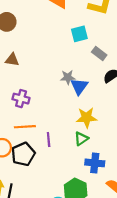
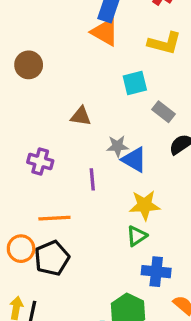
brown triangle: (12, 60) -> (81, 116), moved
blue triangle: (79, 86) -> (134, 160), turned -36
purple cross: (21, 99) -> (40, 161), moved
purple line: (49, 139) -> (92, 179), moved

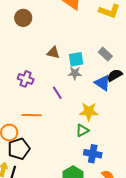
cyan square: (135, 83) -> (76, 59), moved
blue triangle: (134, 160) -> (103, 83), moved
purple line: (92, 179) -> (57, 93), turned -32
black pentagon: (52, 258) -> (19, 149), moved

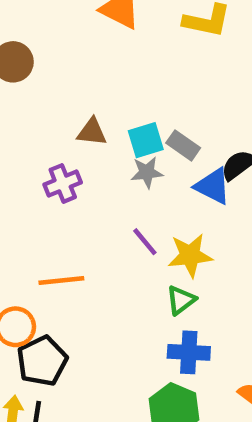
gray rectangle: (105, 54) -> (183, 145), moved
purple cross: (26, 79) -> (63, 183), moved, turned -35
purple line: (57, 93) -> (145, 242), moved
blue cross: (93, 154) -> (189, 352), moved

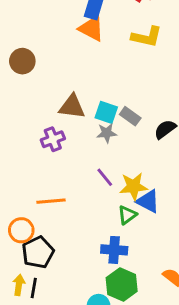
brown triangle: (92, 132) -> (72, 107), size x1.4
cyan square: (146, 140) -> (106, 112), turned 35
blue triangle: (213, 186) -> (148, 201), moved
blue cross: (189, 352) -> (114, 250), moved

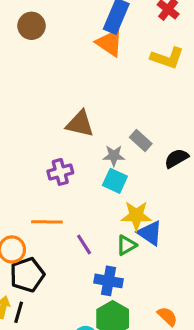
brown circle: (22, 61) -> (32, 26), moved
cyan square: (106, 112) -> (115, 181), moved
purple cross: (53, 139) -> (60, 172), moved
purple line: (105, 177) -> (84, 244), moved

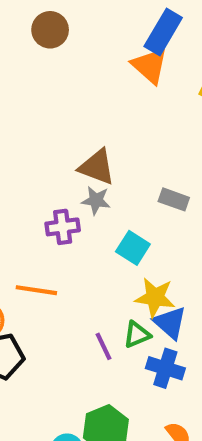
gray rectangle: (141, 140) -> (174, 199), turned -30
gray star: (114, 156) -> (96, 200), moved
purple line: (84, 244) -> (104, 346), moved
blue cross: (109, 281) -> (165, 368), moved

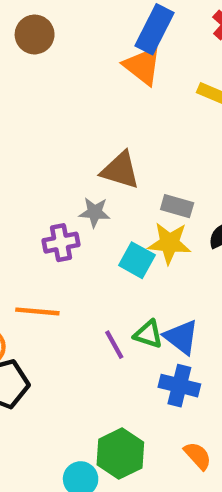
brown triangle: (97, 167) -> (120, 170), moved
yellow star: (155, 297) -> (169, 243), moved
green triangle: (137, 335) -> (148, 334), moved, turned 44
purple line: (104, 346) -> (114, 345), moved

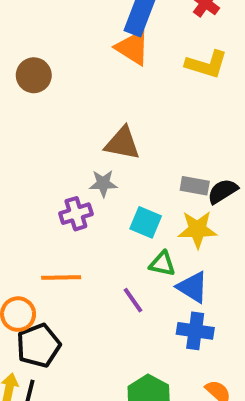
brown circle: (35, 34) -> (34, 75), moved
gray rectangle: (177, 206) -> (195, 186), moved
yellow star: (169, 243) -> (197, 229), moved
green triangle: (148, 334) -> (162, 264), moved

